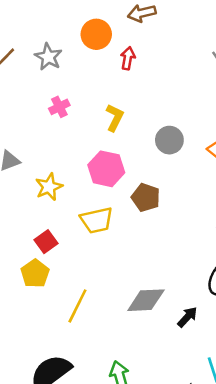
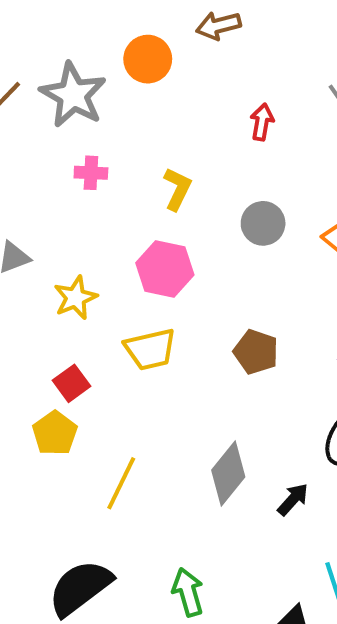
gray star: (48, 57) -> (73, 95), size x1.5
red arrow: (128, 58) -> (262, 122), moved
pink cross: (59, 107) -> (91, 173), turned 30
brown pentagon: (146, 197) -> (256, 352), moved
gray diamond: (146, 300) -> (228, 474), turned -48

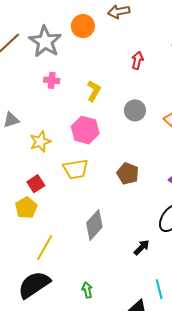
gray diamond: (228, 474) -> (94, 225), moved
yellow line: (121, 483) -> (45, 248), moved
green arrow: (188, 592) -> (87, 290), size x0.7

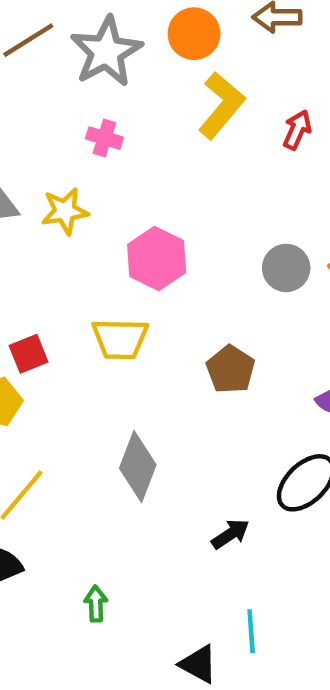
yellow L-shape: (94, 91) -> (221, 105), moved, size x1.4
gray circle: (135, 110) -> (286, 268), moved
yellow star: (40, 142) -> (65, 211), moved
gray diamond: (94, 225) -> (138, 466), turned -32

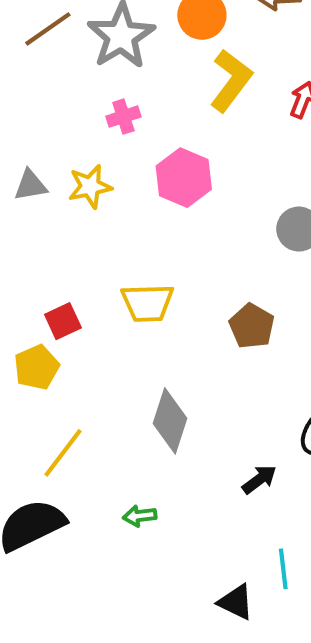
pink cross: (104, 138) -> (123, 117), turned -32
pink hexagon: (157, 258) -> (184, 178), moved
green arrow: (96, 604) -> (140, 516), moved, turned -92

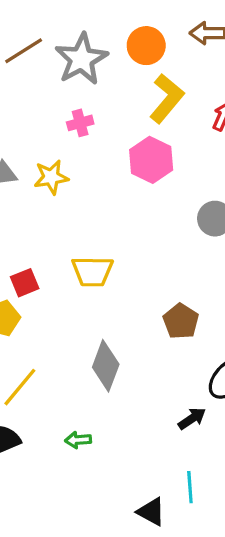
pink hexagon: (184, 178) -> (151, 160), moved
brown pentagon: (252, 326) -> (181, 321), moved
black arrow: (259, 479) -> (192, 418), moved

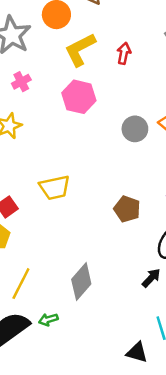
yellow L-shape: (167, 98) -> (80, 50), turned -144
gray diamond: (106, 366) -> (81, 282), moved, turned 33
green arrow: (78, 440) -> (48, 320), moved

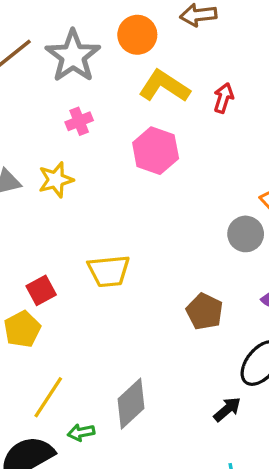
yellow L-shape: (80, 50) -> (164, 86), turned 54
gray circle: (135, 129) -> (246, 234), moved
green arrow: (48, 320) -> (81, 432), moved

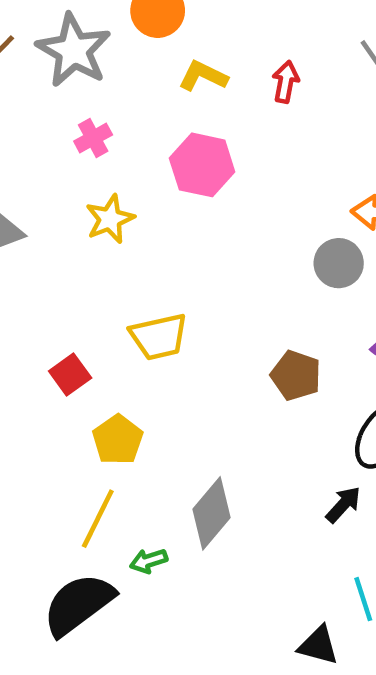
yellow L-shape: (164, 86) -> (203, 76), size x0.7
yellow star: (56, 180) -> (110, 219), moved
yellow pentagon: (22, 329) -> (118, 440), moved

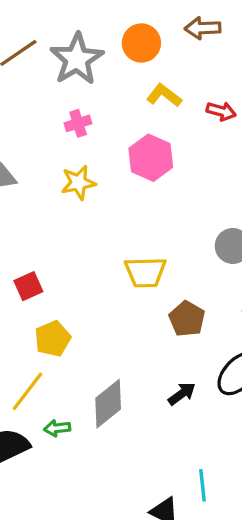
red arrow: (286, 82) -> (221, 111), turned 84
yellow trapezoid: (159, 337) -> (145, 272), moved
black arrow: (343, 505) -> (182, 394), moved

